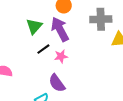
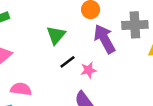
purple arrow: (60, 29) -> (104, 39), moved

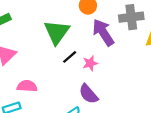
green triangle: (56, 35) -> (57, 32), size x1.4

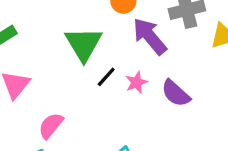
pink semicircle: (27, 86) -> (51, 126), turned -48
purple semicircle: (88, 94) -> (176, 93), moved

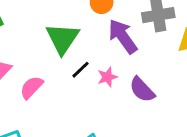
pink semicircle: (51, 126) -> (32, 87), moved

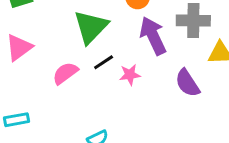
pink semicircle: (32, 87) -> (65, 73), moved
purple semicircle: (142, 90) -> (187, 83), moved

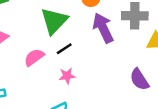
pink star: (130, 75) -> (67, 76), moved
purple semicircle: (187, 83) -> (139, 79), moved

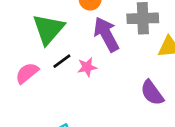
pink star: (67, 76) -> (87, 67), moved

